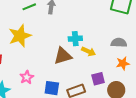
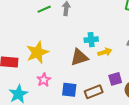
yellow star: (20, 36) -> (37, 52), moved
yellow arrow: (89, 51) -> (105, 52), turned -40

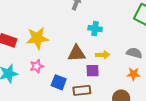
cyan cross: (91, 40) -> (95, 29), moved
purple square: (115, 79) -> (93, 71), moved

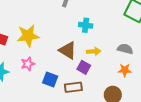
brown triangle: (77, 53) -> (68, 50), turned 36
purple square: (93, 71) -> (84, 67), turned 32

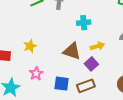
yellow star: (28, 36) -> (30, 46), size x0.6
purple square: (84, 67) -> (91, 64), turned 32

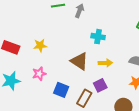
purple square: (91, 64) -> (100, 85), moved
brown rectangle: (86, 86) -> (84, 98), turned -54

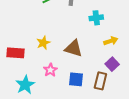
brown triangle: (79, 61) -> (73, 48), moved

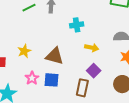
yellow arrow: (111, 41) -> (92, 48), turned 32
blue square: (76, 79) -> (52, 80), moved

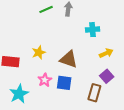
yellow arrow: (92, 48) -> (106, 53), turned -40

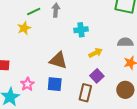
yellow star: (39, 52) -> (24, 28), moved
pink star: (45, 80) -> (27, 84), moved

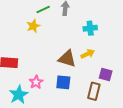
yellow arrow: (96, 53) -> (88, 54), moved
purple square: (97, 76) -> (106, 74), turned -32

